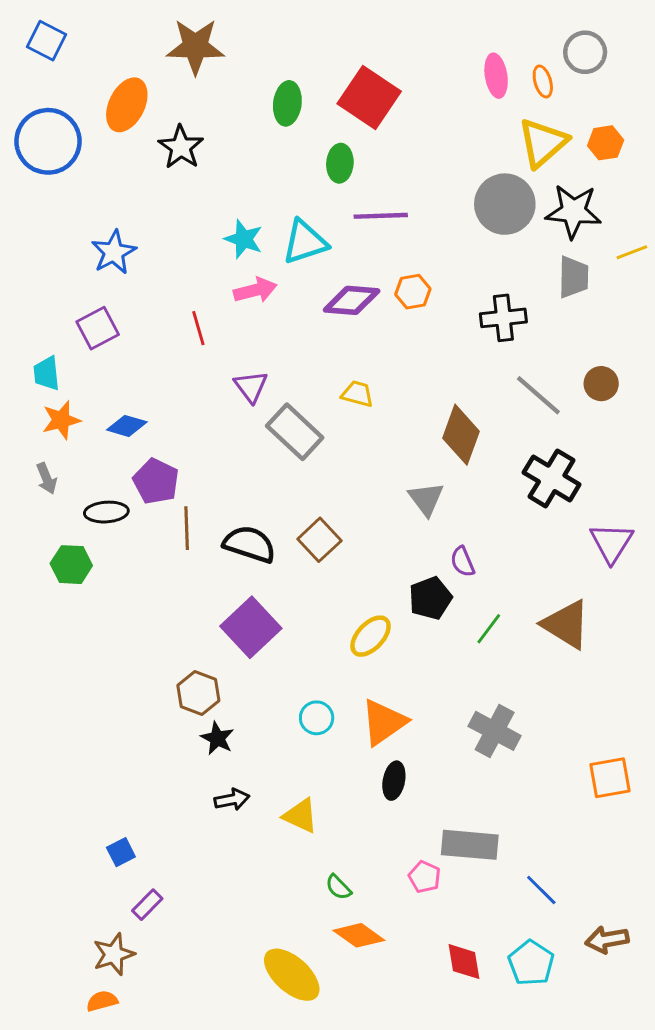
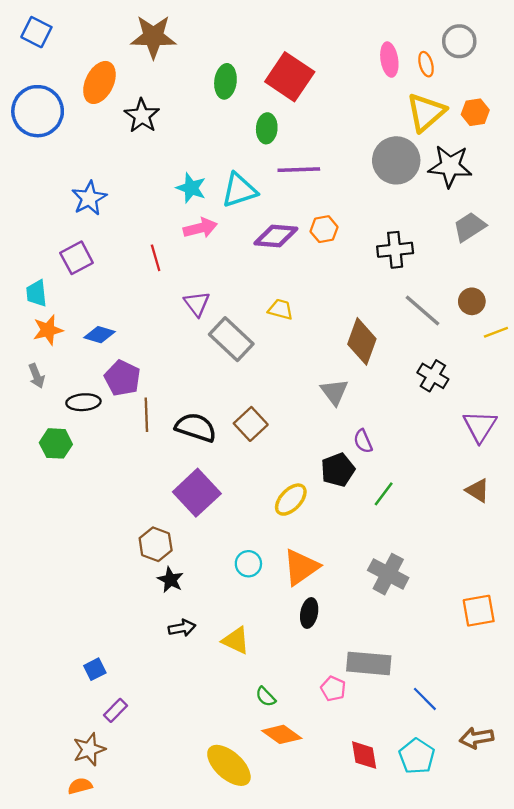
yellow line: (632, 252) -> (496, 332), moved
gray trapezoid: (573, 277) -> (470, 227), moved, turned -124
black cross: (552, 478) -> (433, 376), size x0.7
brown triangle: (566, 624) -> (478, 490), moved, size x0.6

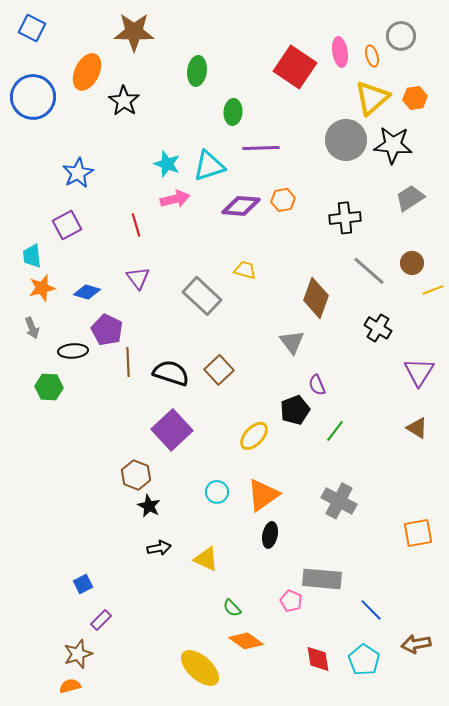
red square: (290, 77) -> (295, 67), moved
purple triangle: (197, 304) -> (138, 278), moved

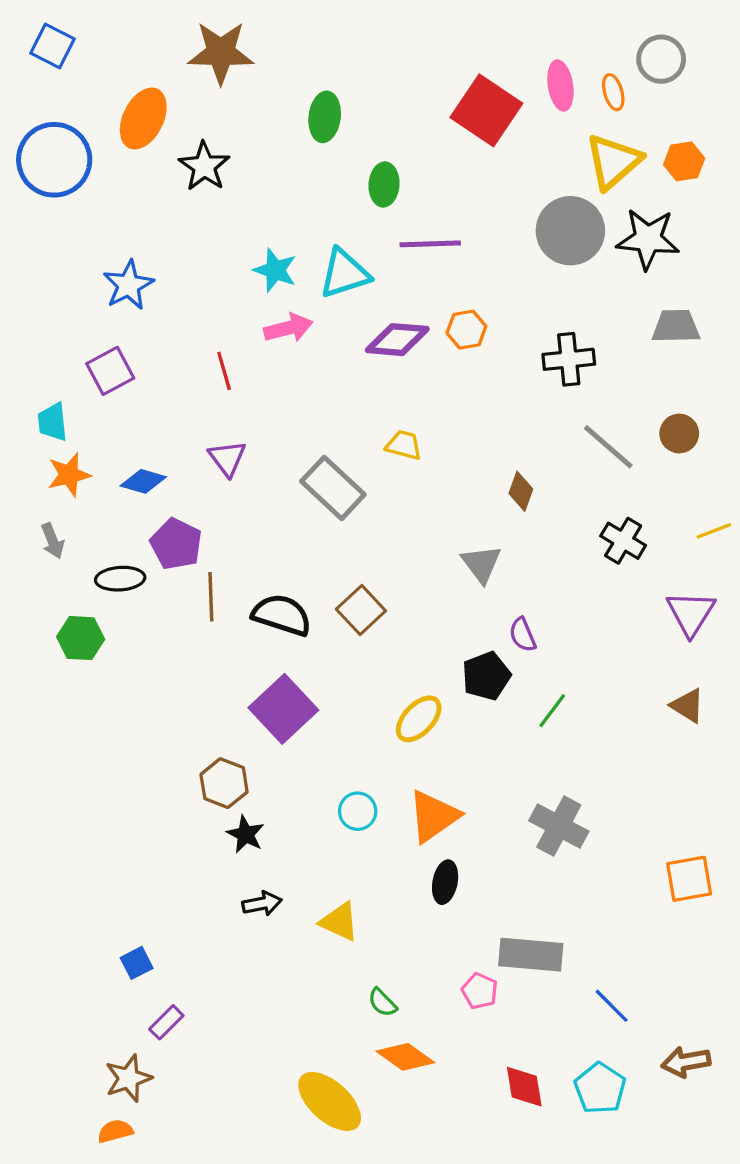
gray trapezoid: (410, 198) -> (676, 326), turned 32
yellow line: (433, 290) -> (714, 531), moved
brown diamond: (316, 298) -> (521, 491), size x0.6

